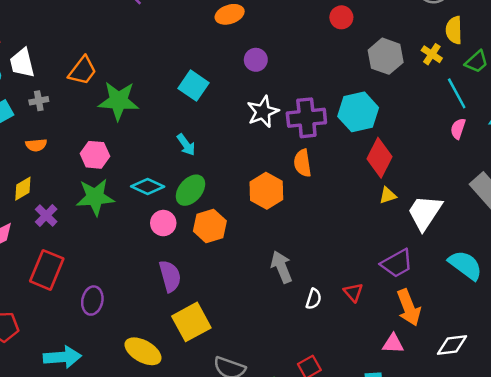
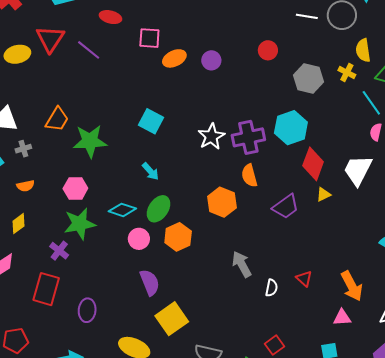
purple circle: (256, 60) -> (211, 60), moved
white trapezoid: (425, 212) -> (358, 170), moved
purple cross: (46, 216) -> (59, 251), moved
purple trapezoid: (397, 263) -> (286, 206), moved

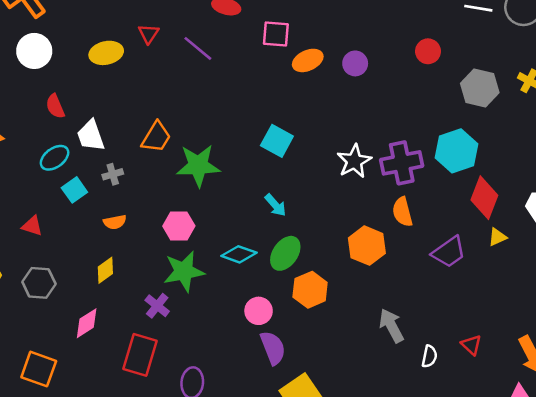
red triangle: (50, 39) -> (149, 34), size x0.6
pink circle: (139, 239) -> (259, 311), moved

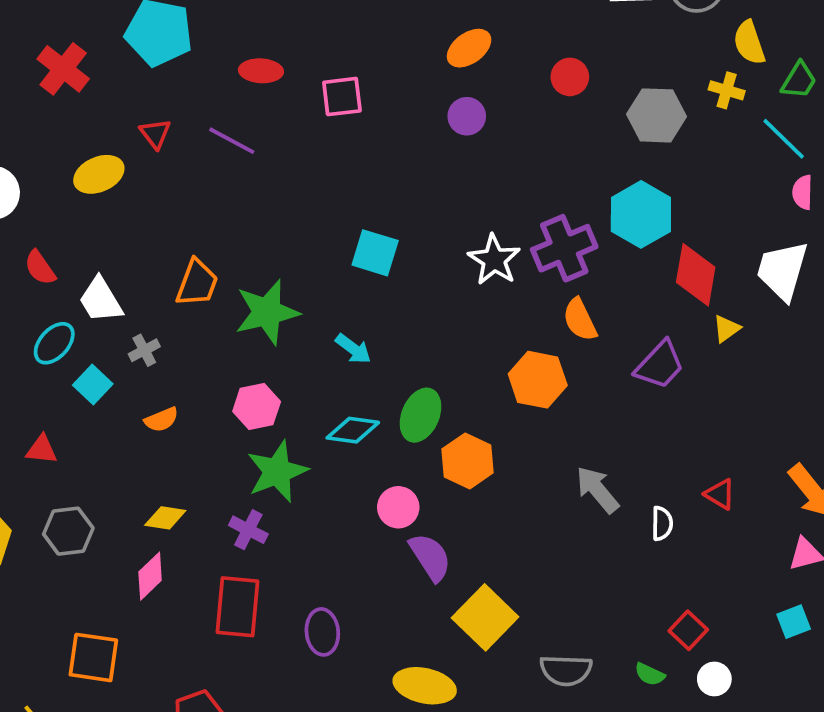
orange ellipse: (308, 60) -> (469, 48), moved
cyan arrow: (275, 205) -> (353, 349), moved
yellow diamond: (105, 270) -> (165, 518), moved, turned 56

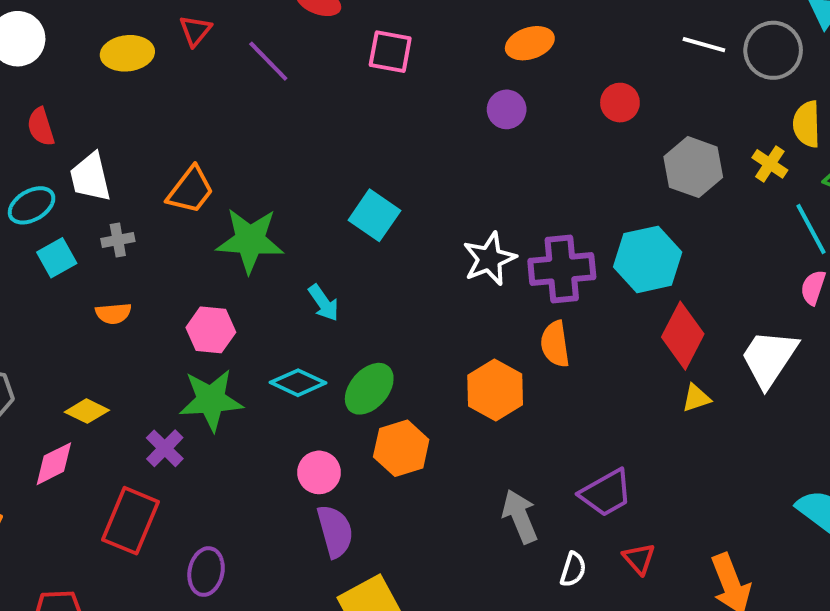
purple trapezoid: (660, 365) -> (606, 493), moved

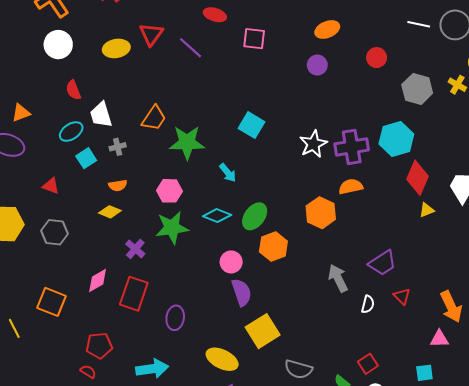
red triangle: (195, 31) -> (151, 34), size x1.4
orange semicircle: (555, 344) -> (351, 187), turned 90
yellow diamond: (87, 411) -> (110, 212), moved
purple cross: (165, 448) -> (135, 249), moved
pink diamond: (54, 464) -> (98, 281), moved

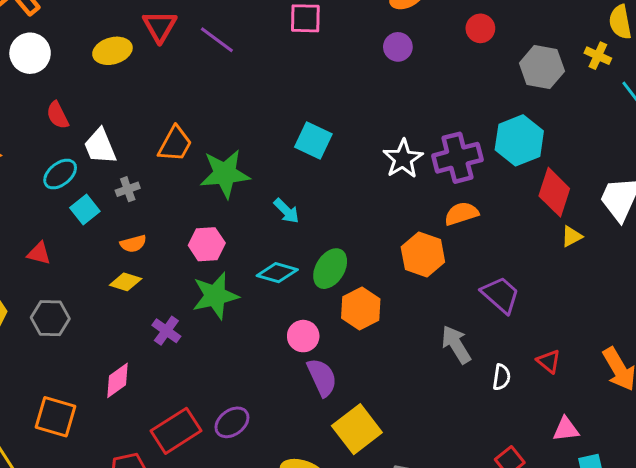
purple trapezoid: (383, 263) -> (501, 295), moved, turned -100
red rectangle: (134, 294) -> (176, 431), moved, turned 44
purple ellipse: (175, 318) -> (232, 422), turned 50
pink triangle: (439, 339) -> (566, 429), moved

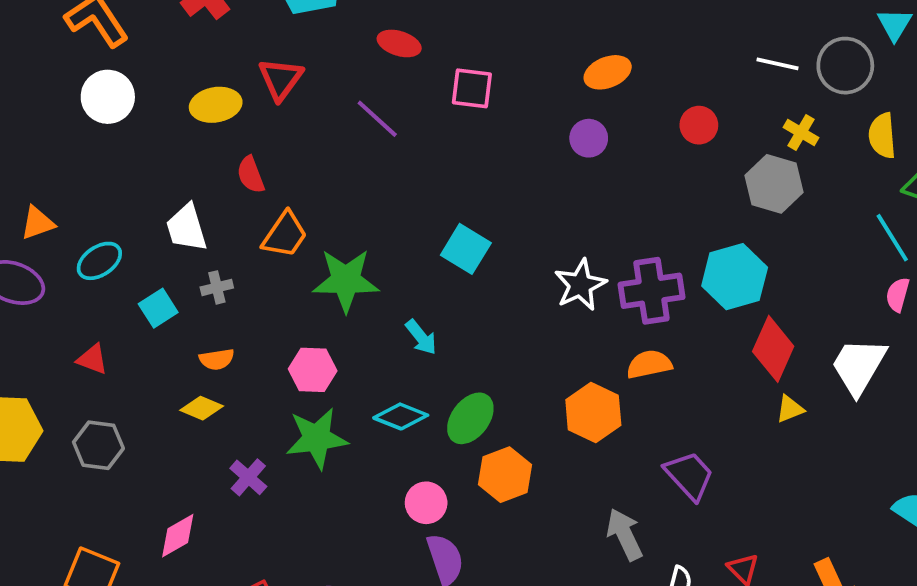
purple line: (217, 40) -> (377, 119), moved
yellow cross: (598, 56) -> (801, 133), moved
red semicircle: (58, 115) -> (251, 175), moved
cyan ellipse: (60, 174) -> (99, 261), moved

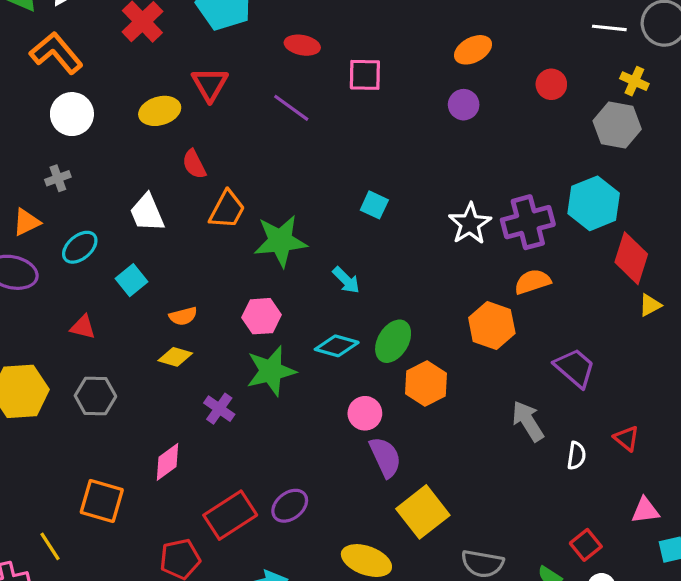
cyan square: (466, 249) -> (374, 205), size x0.7
gray cross: (217, 287) -> (58, 178), moved

